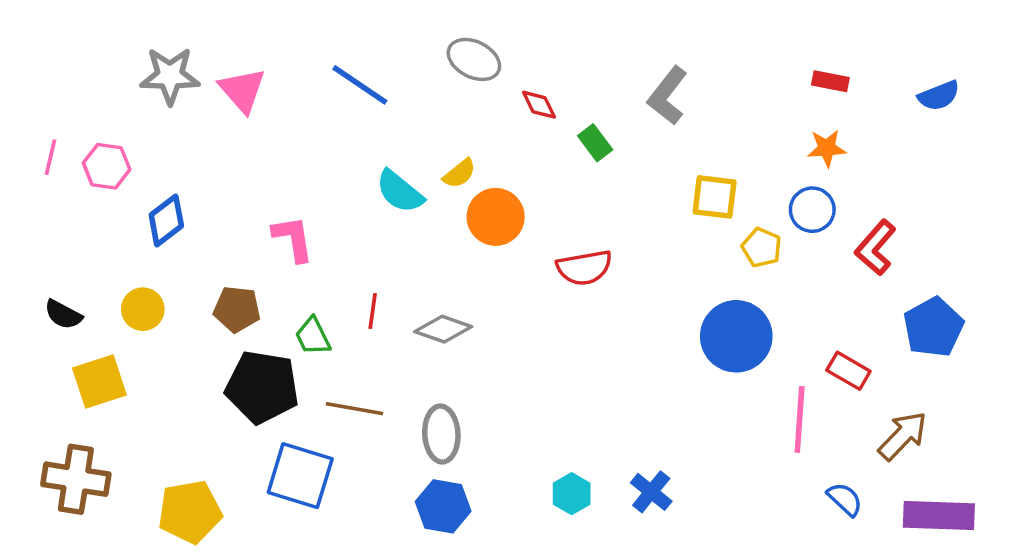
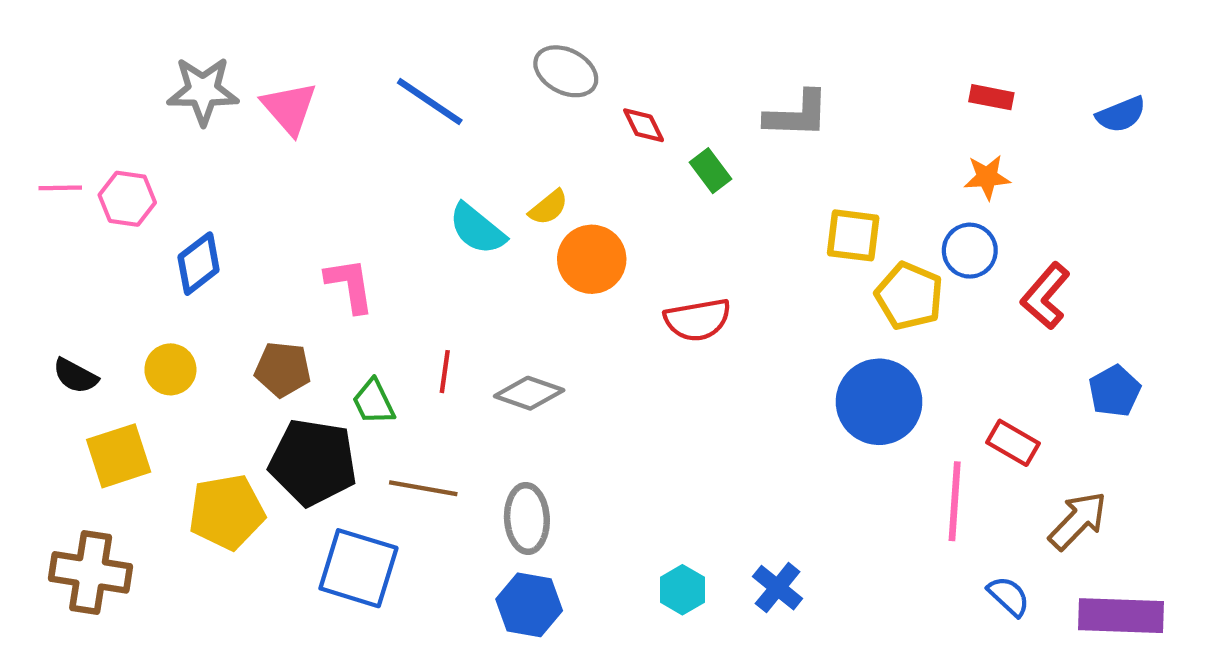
gray L-shape: (667, 96) -> (797, 114), turned -126
pink line: (51, 157) -> (60, 188), turned 76
yellow pentagon: (762, 248) -> (909, 296), size x1.4
blue pentagon: (933, 327) -> (1115, 391), size x0.7
yellow pentagon: (190, 512) -> (227, 512), moved

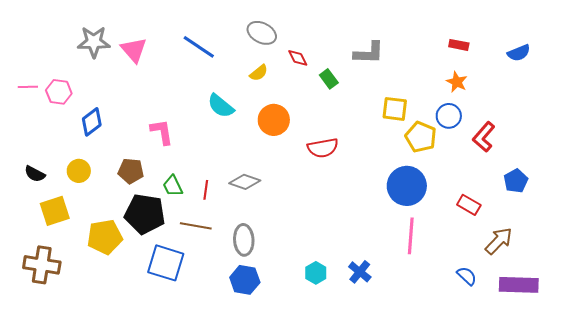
orange star: (987, 177) -> (457, 82), turned 30
yellow semicircle: (549, 207) -> (259, 73), moved
red line: (445, 372) -> (206, 190), moved
pink line: (955, 501) -> (411, 236), moved

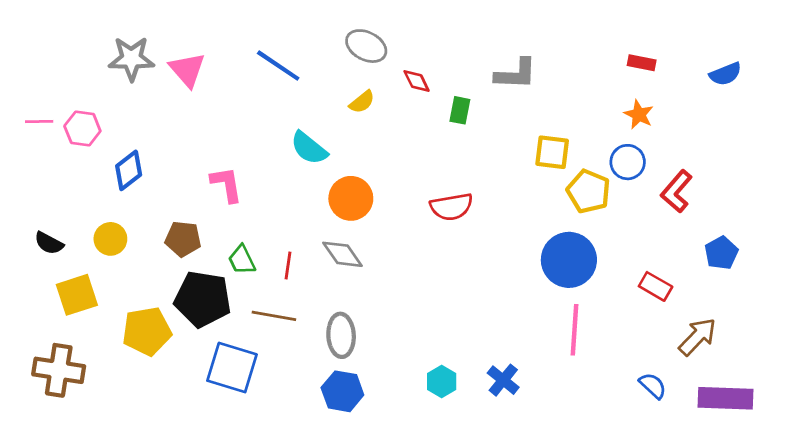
green rectangle: (329, 79) -> (460, 110), turned 48
orange circle: (274, 120) -> (351, 198), moved
gray diamond: (245, 182) -> (342, 254), turned 36

